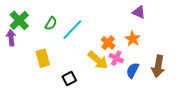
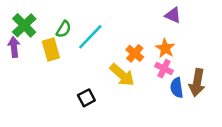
yellow rectangle: (43, 58) -> (51, 50), moved
pink cross: (116, 58) -> (164, 69), moved
blue semicircle: (133, 70) -> (177, 88), moved, turned -35

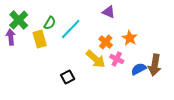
purple triangle: (173, 15) -> (109, 12), moved
pink cross: (164, 69) -> (117, 59), moved
blue semicircle: (177, 88) -> (139, 69), turned 70

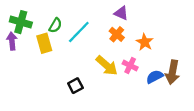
green cross: (19, 20) -> (21, 22), turned -30
orange cross: (106, 42) -> (117, 34), moved

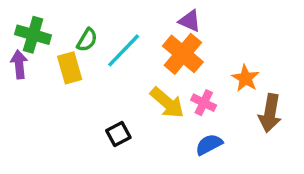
orange cross: (117, 34) -> (183, 54), size x1.6
orange star: (145, 42) -> (246, 78), moved
blue semicircle: (155, 77) -> (209, 144), moved

